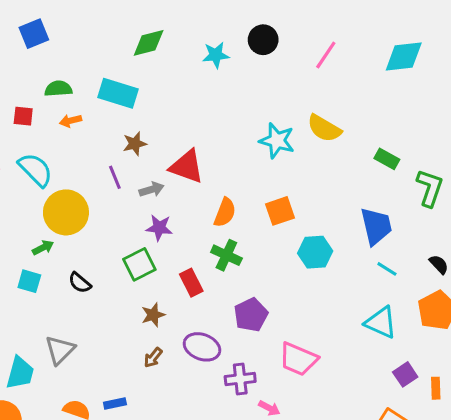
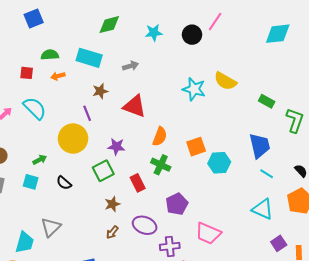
black circle: (263, 40) -> (192, 35), moved
pink line: (326, 55) -> (215, 22), moved
gray arrow: (152, 189) -> (130, 66), moved
orange square: (280, 211) -> (196, 147), moved
yellow circle: (66, 212) -> (73, 139), moved

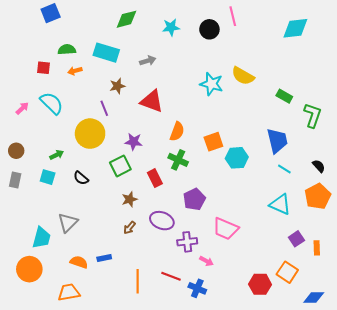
pink line: (215, 22) -> (233, 16), turned -48

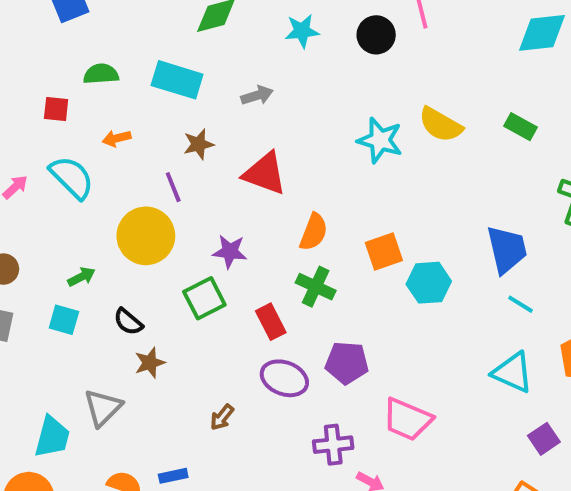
orange arrow: (75, 71) -> (117, 138), moved
green rectangle: (284, 96) -> (520, 127), moved
brown star: (130, 199) -> (150, 363), moved
purple pentagon: (194, 199) -> (347, 363), turned 30
purple ellipse: (162, 221) -> (284, 378), moved

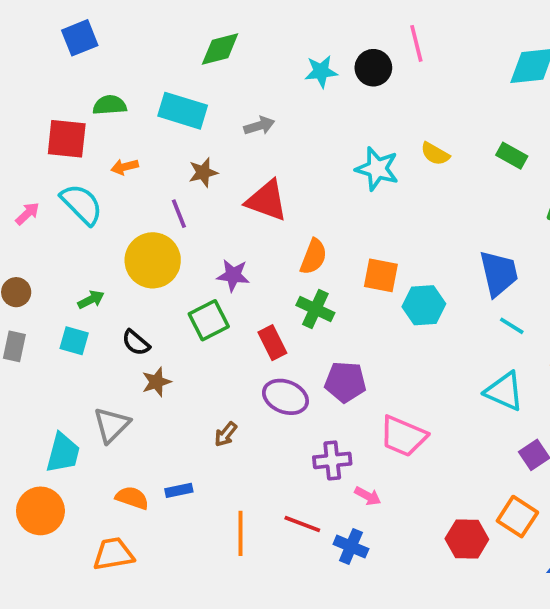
cyan star: (302, 31) -> (321, 71), moved
red square: (56, 109) -> (67, 139), size x1.6
yellow semicircle: (440, 125) -> (435, 154), size x0.7
orange square: (384, 251) -> (381, 275), turned 30

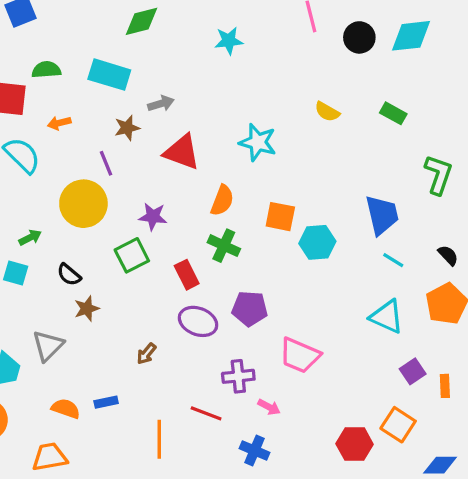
black circle: (373, 68) -> (359, 37), moved
gray arrow: (259, 126) -> (161, 104), moved
cyan star: (377, 169) -> (258, 142), moved
red line: (302, 524) -> (206, 413), moved

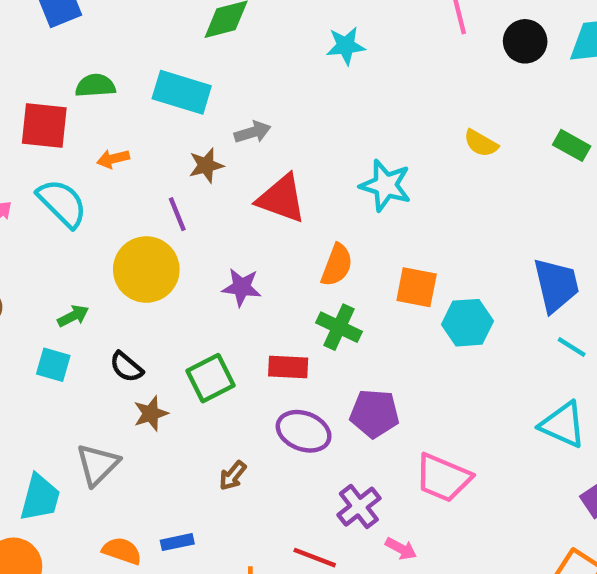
green square: (132, 255) -> (211, 378), moved
red rectangle: (187, 275) -> (288, 367), turned -60
purple cross: (238, 376) -> (359, 507), turned -32

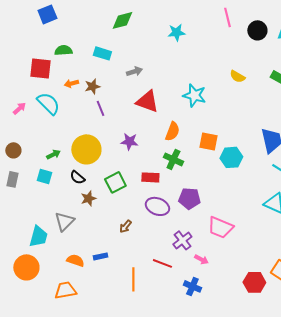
cyan rectangle: (182, 92) -> (102, 53), size x0.7
brown star: (206, 165) -> (92, 86), moved
yellow circle: (146, 270) -> (86, 149), moved

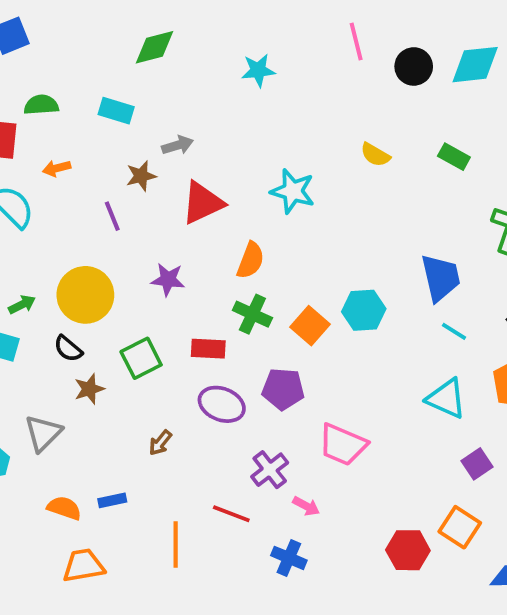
brown star: (92, 86) -> (141, 176), moved
red triangle: (147, 101) -> (202, 203), turned -45
orange square: (208, 141) -> (310, 326), moved, turned 30
orange trapezoid: (65, 290) -> (83, 566), moved

